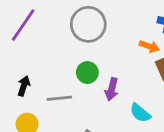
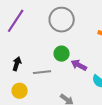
purple arrow: (112, 89) -> (79, 65), turned 105

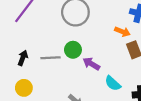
gray line: (42, 72) -> (50, 58), moved

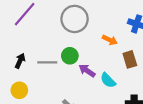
orange arrow: (122, 32) -> (110, 40), moved
cyan semicircle: (113, 83) -> (108, 80), moved

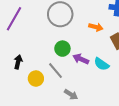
gray line: (47, 62) -> (55, 71), moved, turned 60
yellow circle: (19, 90) -> (36, 79), moved

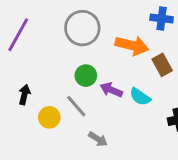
orange arrow: (96, 27) -> (132, 45), size x1.6

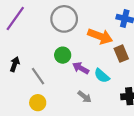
gray line: (76, 106) -> (38, 76), moved
yellow circle: (49, 117) -> (38, 103), moved
gray arrow: (98, 139) -> (85, 97), moved

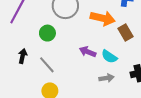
green circle: (63, 55) -> (47, 33), moved
gray arrow: (85, 97) -> (106, 78), moved, turned -40

